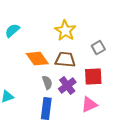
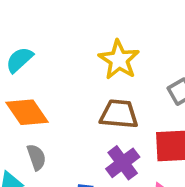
orange diamond: (37, 59) -> (27, 112), moved
gray semicircle: (47, 83) -> (36, 157), moved

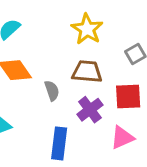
gray semicircle: (36, 157) -> (52, 91), moved

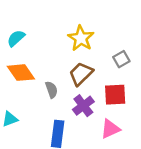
brown trapezoid: (87, 72) -> (81, 74), turned -50

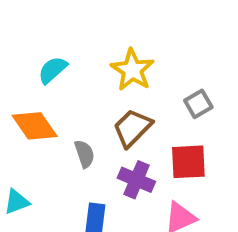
cyan semicircle: (16, 38) -> (53, 70), moved
purple cross: (83, 106) -> (136, 180), turned -30

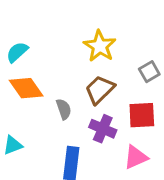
cyan semicircle: (53, 70) -> (17, 52), moved

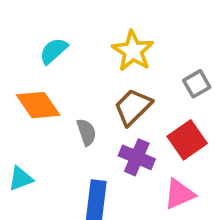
cyan semicircle: (17, 52) -> (54, 51), moved
red square: (142, 115) -> (187, 140), turned -32

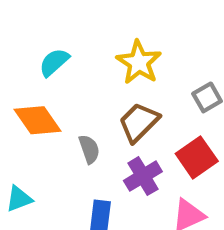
purple cross: (137, 157) -> (143, 176), turned 36

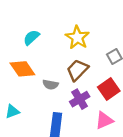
gray semicircle: (89, 149) -> (50, 85), turned 120

